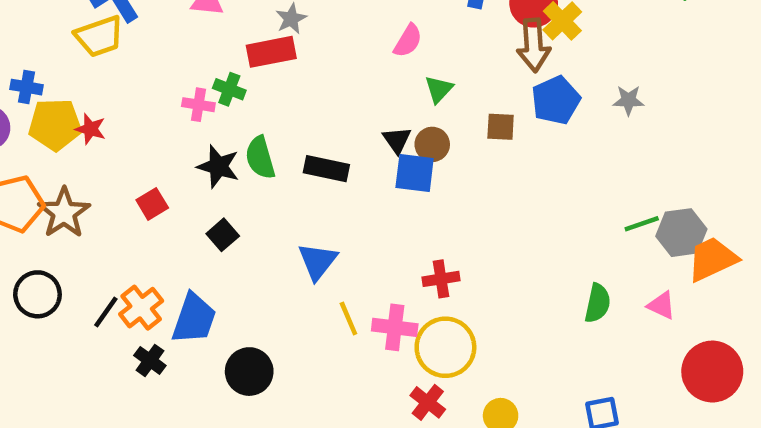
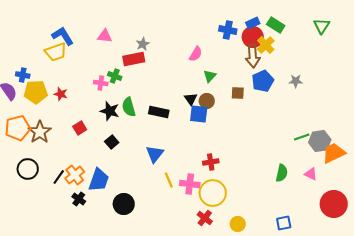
red star: (90, 129) -> (61, 94), moved

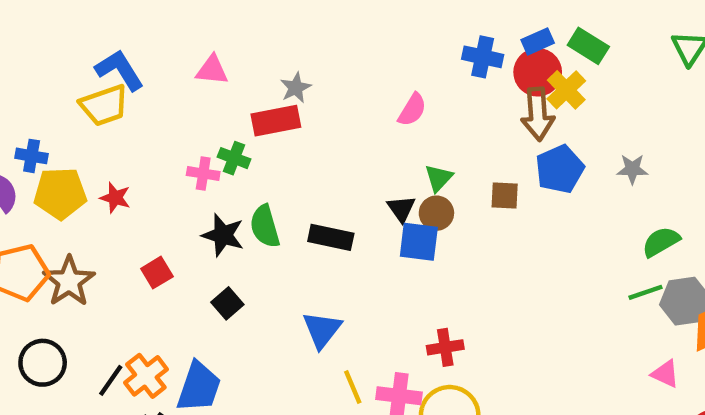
green triangle: (210, 76) -> (439, 178), moved
green semicircle: (282, 173) -> (661, 242), moved, turned -132

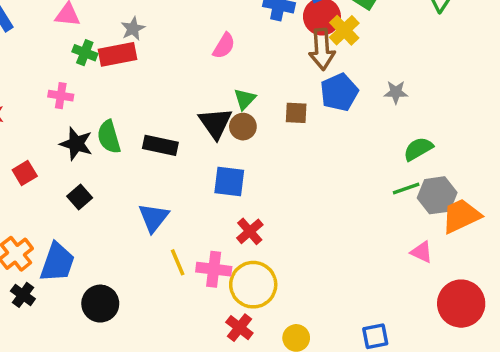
green cross: (234, 158) -> (85, 53), moved
black triangle: (401, 209) -> (215, 123), size x1.5
blue square: (419, 242) -> (229, 182), moved
red cross: (445, 347) -> (250, 231), turned -32

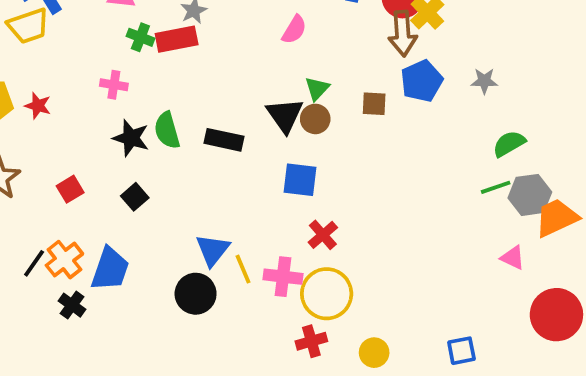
red square: (25, 173) -> (70, 189), moved
blue triangle: (154, 218) -> (213, 250), moved
black circle: (100, 304) -> (196, 294), moved
red cross: (239, 328) -> (311, 341), turned 36

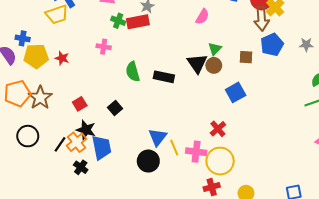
black star: (131, 138) -> (86, 130), moved
blue square: (300, 180) -> (236, 92), moved, turned -36
blue trapezoid: (110, 269) -> (102, 148), turned -30

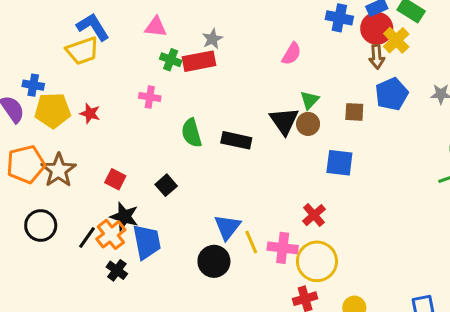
brown arrow: (262, 19) -> (377, 57), size x0.7
blue square: (236, 92) -> (339, 163), turned 36
red square: (80, 104) -> (115, 179), turned -32

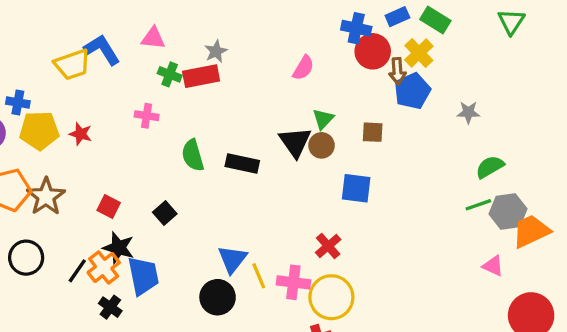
blue L-shape: (93, 27) -> (102, 50), moved
red circle: (377, 28) -> (373, 51), moved
blue pentagon: (392, 94) -> (412, 91), moved

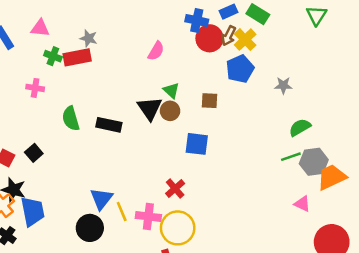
gray star: (216, 51) -> (89, 38), turned -30
brown arrow: (397, 71) -> (229, 36), moved, turned 30
green triangle: (323, 119) -> (171, 90), turned -30
black square: (165, 213) -> (34, 153), moved

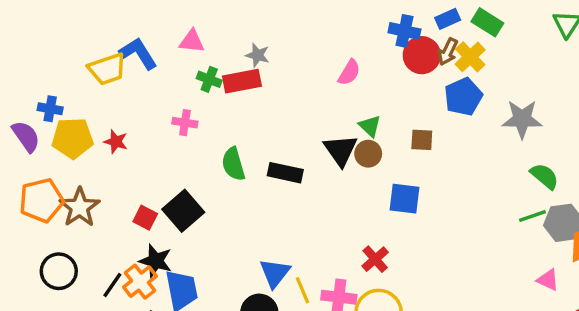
gray star: (283, 85) -> (522, 119), size x1.6
green semicircle: (300, 127) -> (545, 176), turned 70
black square: (34, 153) -> (183, 211), size x1.6

